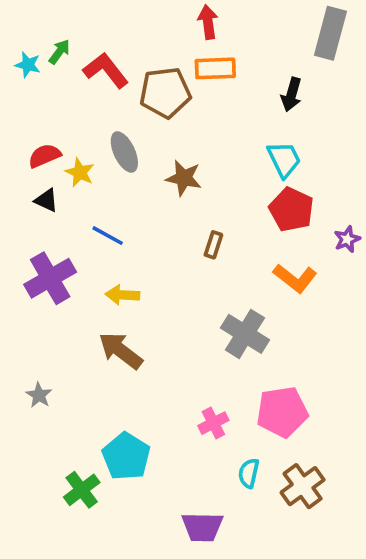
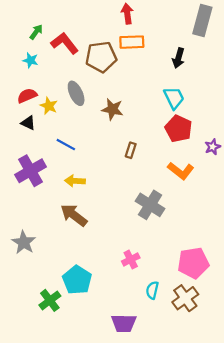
cyan star: (28, 65) -> (31, 60), moved
gray star: (39, 395) -> (24, 242), size x1.5
pink pentagon: (282, 412) -> (193, 263), moved

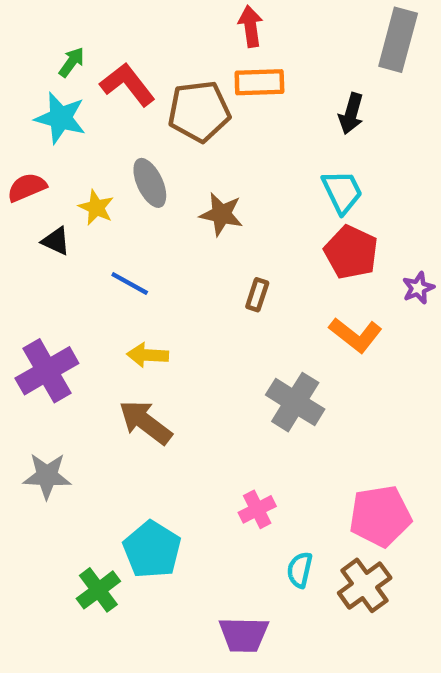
cyan star: (31, 60) -> (60, 118), size x1.6
red semicircle: (27, 96) -> (27, 187), moved
purple cross: (31, 171) -> (47, 371), moved
gray star: (24, 242) -> (47, 476), turned -30

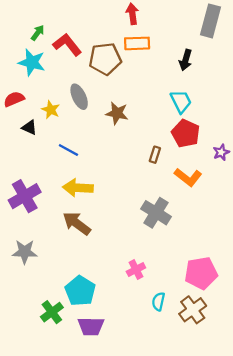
brown rectangle: (257, 295) -> (155, 155), moved
yellow arrow: (148, 355) -> (78, 188), size x1.4
purple trapezoid: (244, 635) -> (91, 326), moved

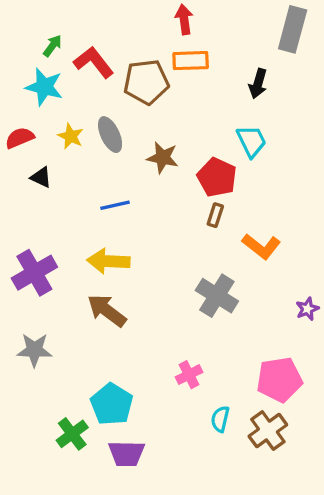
yellow star: (51, 110) -> (71, 136), moved
red pentagon: (186, 133) -> (217, 177), moved
blue line: (68, 150) -> (115, 205), moved, turned -42
purple star: (221, 152) -> (307, 309), moved

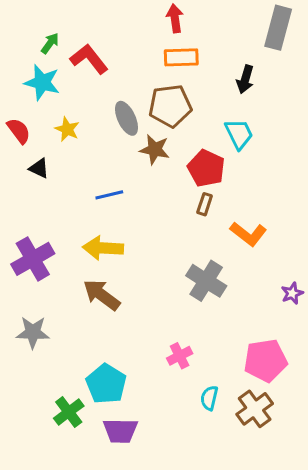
brown pentagon: (146, 82) -> (170, 106), moved
gray ellipse: (110, 135) -> (127, 118), moved
red semicircle: (20, 138) -> (19, 131), turned 76

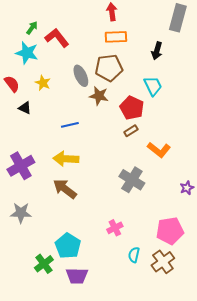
brown rectangle: (205, 204) -> (131, 131), turned 40

